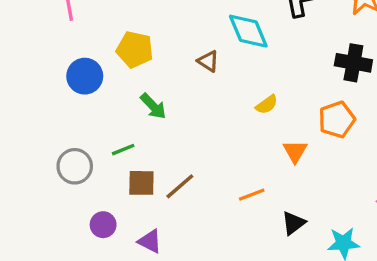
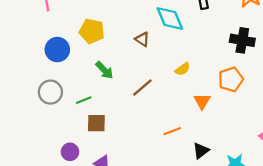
gray circle: (75, 166) -> (50, 92), moved
brown line: (180, 186) -> (142, 87), moved

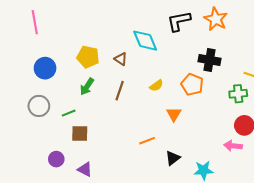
yellow pentagon: (92, 31) -> (88, 57), moved
green arrow: (104, 70) -> (87, 87), turned 78
orange pentagon: (231, 79) -> (192, 84), moved, turned -30
brown line: (142, 87) -> (120, 91), moved, turned -30

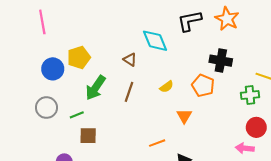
yellow pentagon: (88, 57) -> (79, 57), moved, turned -30
green arrow: (87, 87) -> (96, 88), size x1.4

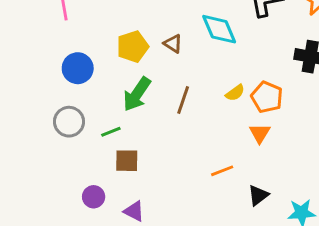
yellow pentagon: (79, 57) -> (133, 47), moved
brown triangle: (130, 60) -> (173, 44), moved
orange pentagon: (203, 86) -> (267, 97), moved

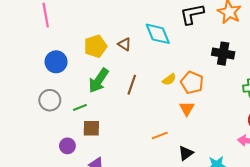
purple circle: (94, 197) -> (67, 146), moved

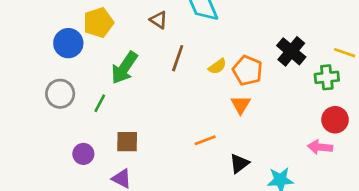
yellow pentagon: (95, 46) -> (98, 23), moved
black cross: (223, 54) -> (291, 51), moved, turned 30
brown line: (132, 85) -> (178, 58), moved
green line: (80, 107) -> (100, 103), turned -40
brown square: (91, 128) -> (127, 142), moved

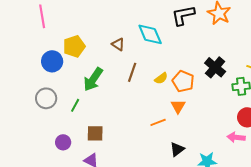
orange line: (205, 140) -> (158, 122), moved

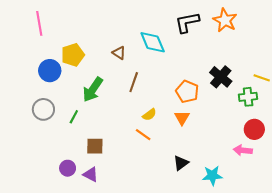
yellow semicircle: (161, 78) -> (149, 115), moved
orange line: (158, 122) -> (143, 135), moved, turned 56
purple circle: (63, 142) -> (68, 168), moved

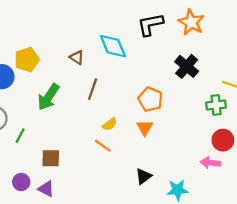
black cross: (221, 77) -> (187, 66), moved
green line: (74, 117) -> (20, 136), moved

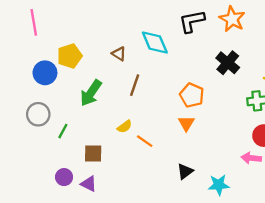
yellow semicircle: (110, 124) -> (125, 127), moved

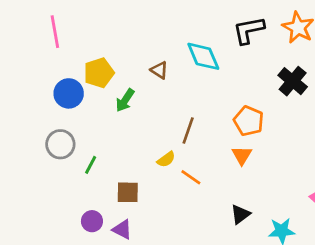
brown line: (135, 85) -> (188, 131), moved
green arrow: (91, 93) -> (125, 100), moved, size x0.7

